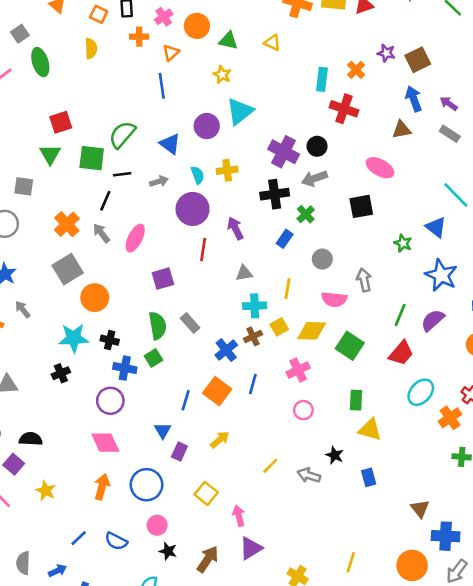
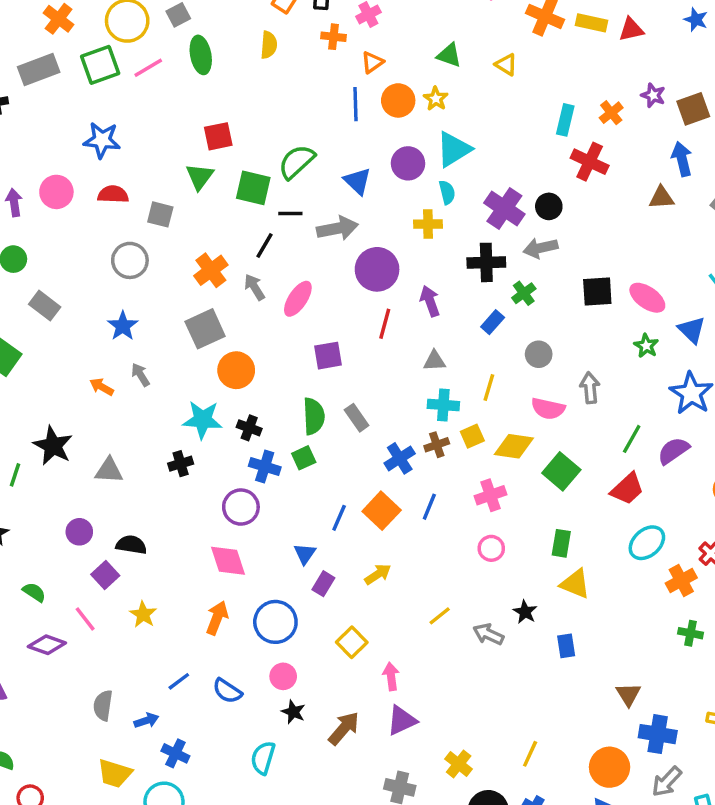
orange circle: (197, 26) -> (398, 100), moved
pink ellipse: (380, 168) -> (647, 298), moved
cyan semicircle: (198, 175) -> (447, 192), moved
gray arrow: (159, 181) -> (337, 228), size x1.6

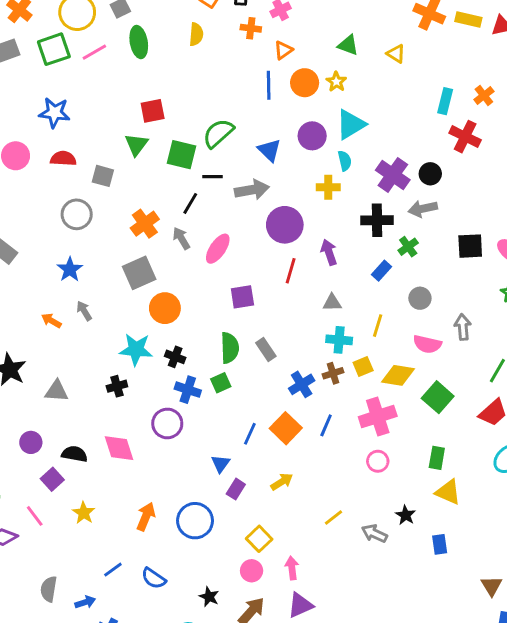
pink cross: (490, 495) -> (378, 416), size x1.4
pink diamond: (228, 561) -> (119, 448), moved
pink circle: (283, 676) -> (252, 571), moved

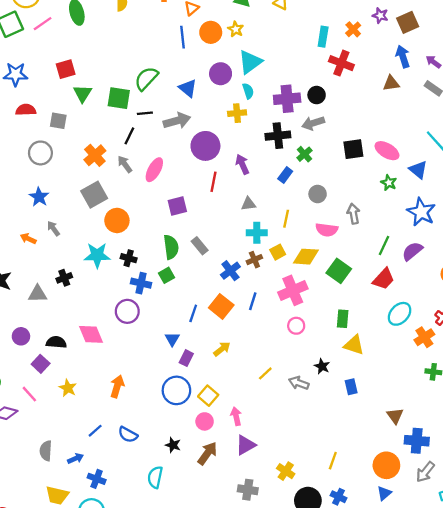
red square: (153, 111) -> (66, 69), moved
purple cross: (393, 175) -> (287, 99), turned -35
black cross: (117, 386) -> (64, 278), moved
blue circle: (195, 521) -> (176, 390), moved

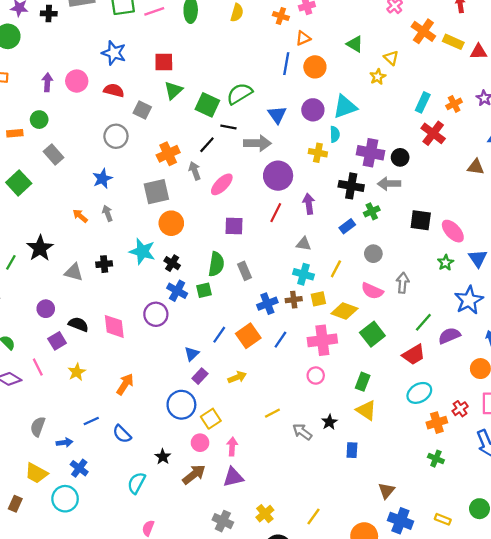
yellow star: (236, 29) -> (378, 77), moved

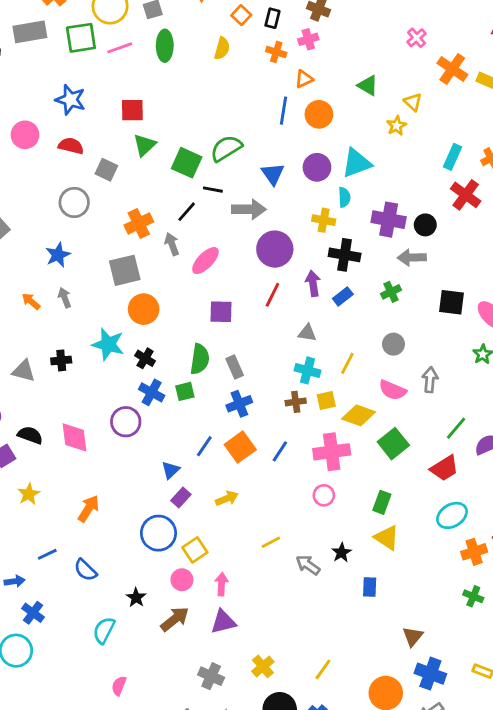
black cross: (351, 186) -> (345, 255), moved
blue rectangle: (347, 226) -> (343, 296), moved
blue cross: (267, 304) -> (239, 404), moved

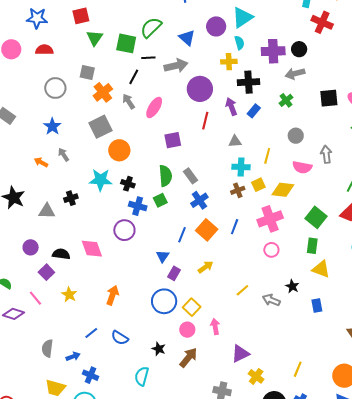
gray square: (106, 170) -> (87, 73), moved
green square: (393, 444) -> (316, 217), moved
purple triangle: (223, 622) -> (240, 354), moved

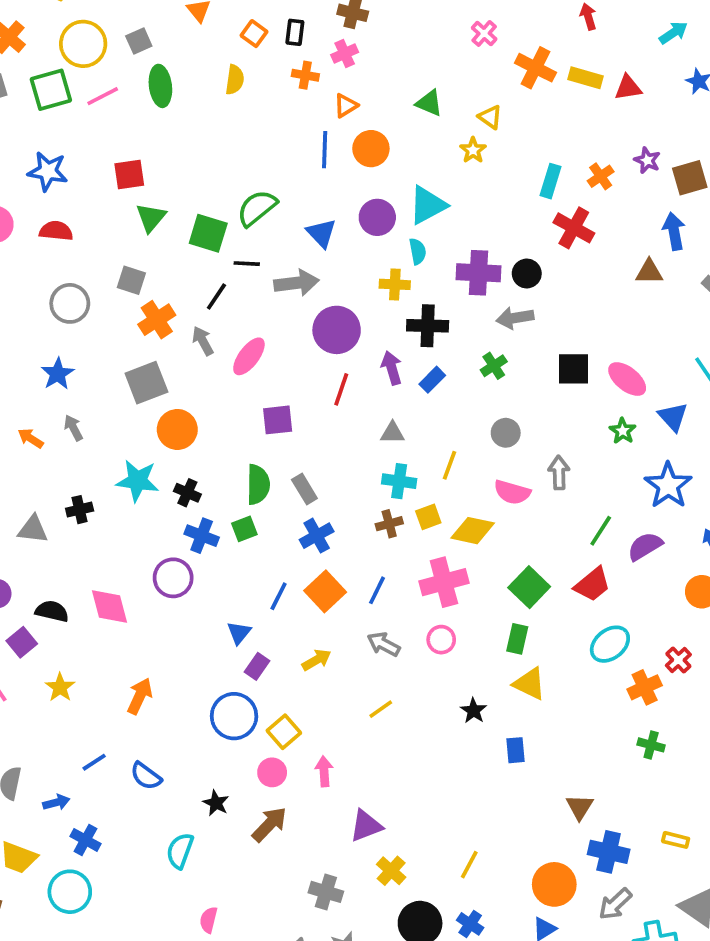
gray arrow: (271, 300) -> (384, 644), moved

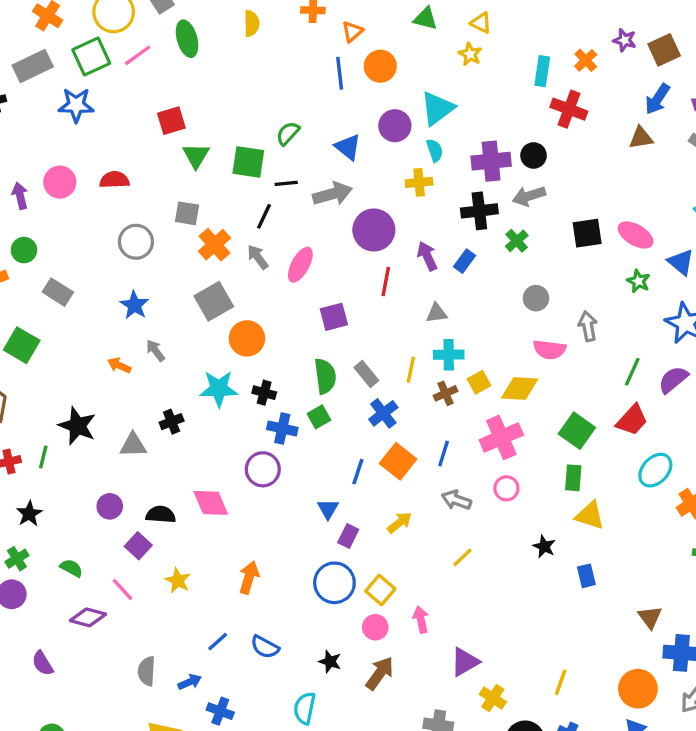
blue star: (48, 171) -> (76, 105), moved
green semicircle: (257, 208) -> (288, 133), size x0.7
blue arrow: (674, 231) -> (657, 99), turned -128
black cross: (428, 326) -> (479, 211), moved
yellow line: (449, 465) -> (411, 370), moved

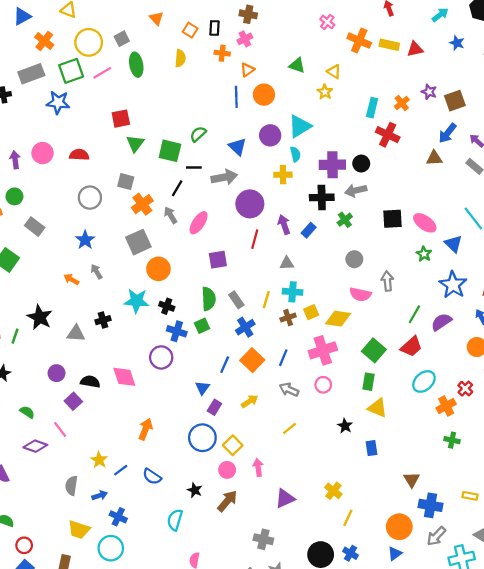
yellow star: (178, 580) -> (99, 460), moved
yellow cross: (493, 698) -> (333, 491), moved

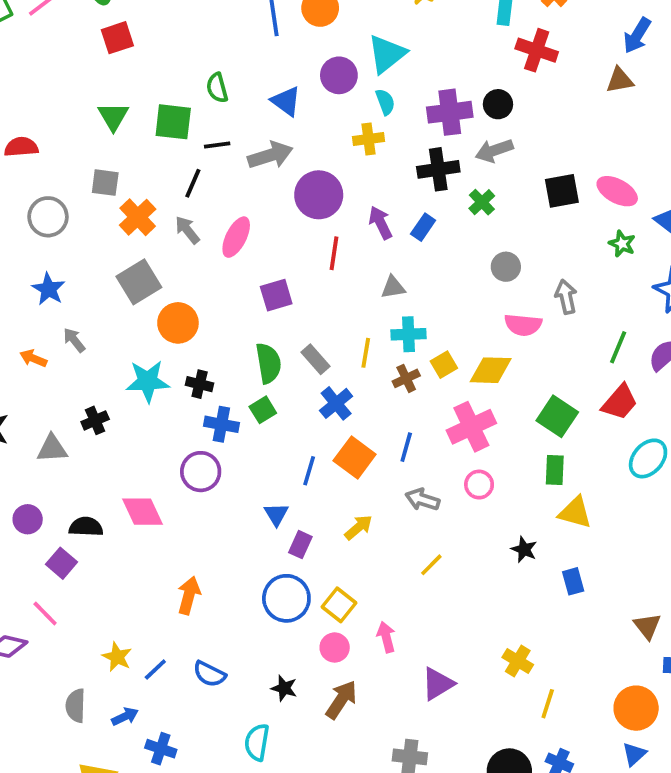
red square: (121, 119) -> (117, 38), moved
green semicircle: (198, 134) -> (217, 88), turned -56

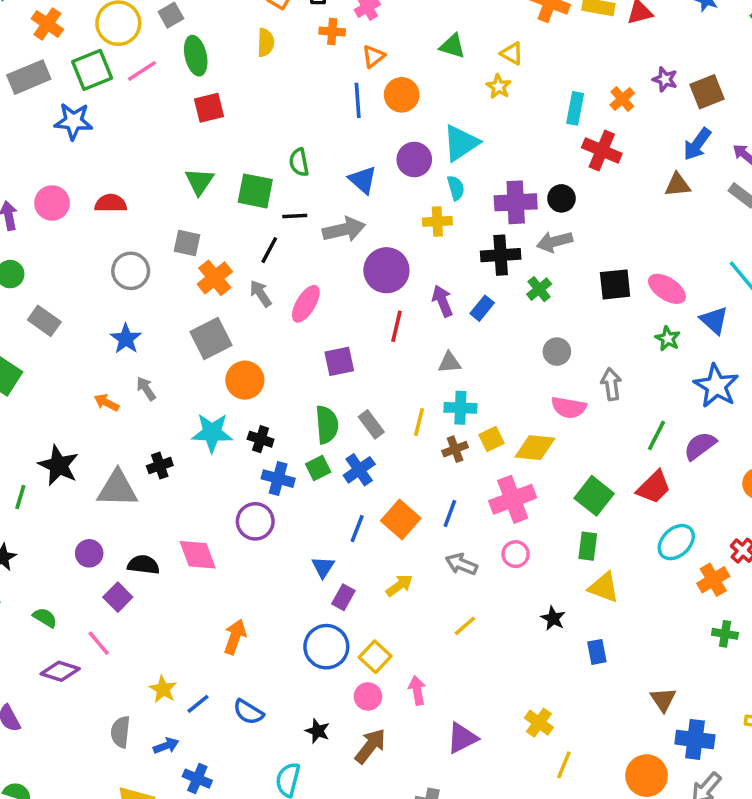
blue cross: (336, 403) -> (359, 470), moved
gray triangle: (52, 449) -> (117, 489), size x1.4

